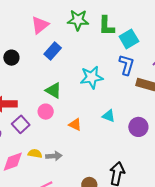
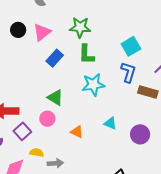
green L-shape: (106, 26) -> (86, 54), moved
black circle: (11, 58) -> (18, 30), moved
yellow semicircle: (35, 154) -> (37, 153), moved

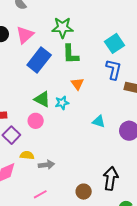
blue rectangle: (55, 58) -> (39, 60), size x1.4
cyan star: (93, 85) -> (62, 103), moved, size x0.6
orange triangle: (77, 132) -> (77, 84), moved, turned 32

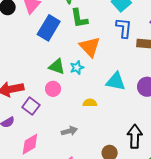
orange triangle: (77, 84) -> (90, 47), size x1.6
cyan triangle: (99, 121) -> (116, 81), size x1.5
yellow semicircle: (27, 155) -> (90, 103), moved

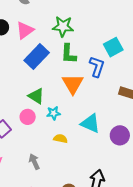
blue L-shape: (124, 28) -> (97, 67), moved
cyan star: (77, 68) -> (54, 113), moved
gray arrow: (69, 131) -> (34, 162), turned -112

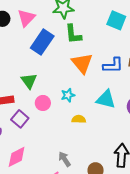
cyan square: (113, 47) -> (116, 20), turned -30
blue L-shape: (97, 67) -> (113, 65), moved, turned 80
green triangle: (36, 96) -> (29, 81), moved, turned 30
gray arrow: (34, 162) -> (65, 159), moved

